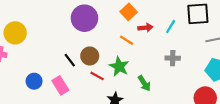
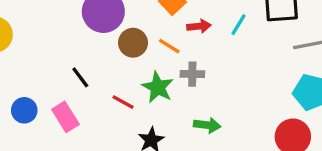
brown circle: (90, 56) -> (133, 43), moved
gray cross: (173, 58) -> (192, 74), moved
green arrow: (144, 83) -> (207, 125), moved, turned -49

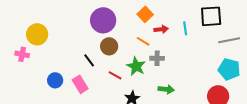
cyan line: (238, 25) -> (185, 28), turned -40
brown circle: (133, 43) -> (109, 46), moved

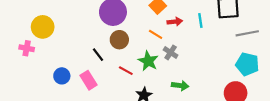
gray cross: (157, 58) -> (171, 52), turned 32

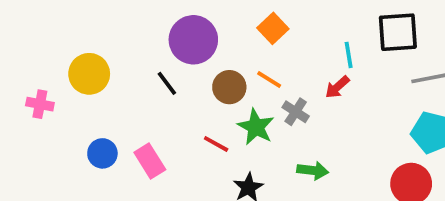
red arrow: (175, 22) -> (337, 87), moved, turned 144
yellow circle: (43, 27) -> (89, 74), moved
brown circle: (119, 40) -> (229, 87), moved
black line: (98, 55) -> (167, 83), moved

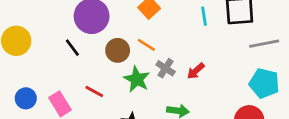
cyan line: (349, 55) -> (204, 16), moved
red arrow: (337, 87) -> (196, 71), moved
red line: (216, 144) -> (94, 92), moved

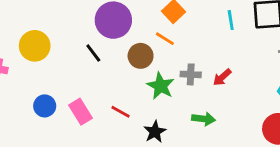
orange line: (146, 45) -> (165, 39), moved
gray cross: (166, 68) -> (191, 74), turned -30
red line: (94, 92) -> (121, 112), moved

